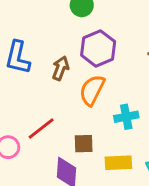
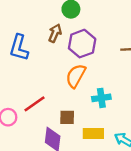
brown arrow: (61, 68) -> (55, 33), moved

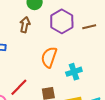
purple hexagon: (82, 44) -> (62, 21), moved

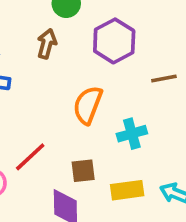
brown line: (89, 27) -> (164, 79), moved

